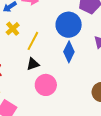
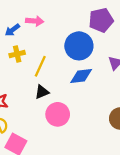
yellow cross: (13, 29) -> (17, 54), turned 32
blue diamond: (69, 52) -> (81, 76), turned 60

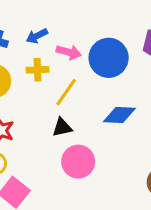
pink arrow: (35, 21) -> (69, 52), moved
blue circle: (79, 46) -> (109, 58), moved

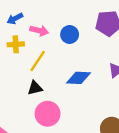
blue circle: (109, 58) -> (70, 34), size x0.6

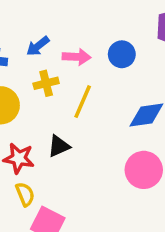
black triangle: (35, 88) -> (59, 146), moved
pink circle: (48, 114) -> (144, 170), moved

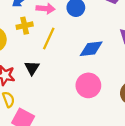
black triangle: (59, 146) -> (32, 68), turned -35

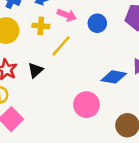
blue diamond: (91, 49) -> (114, 77), moved

